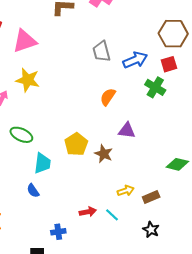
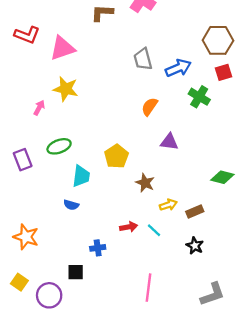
red square: (169, 64) -> (223, 72), moved
green ellipse: (21, 135) -> (59, 146), turned -45
brown star: (104, 154) -> (145, 183), moved
blue semicircle: (33, 191) -> (71, 205), turned -40

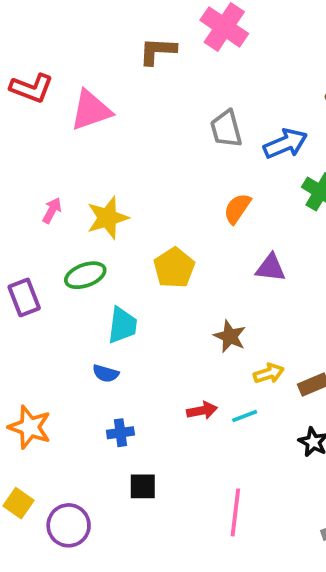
yellow star: (66, 89) -> (108, 218), moved, turned -30
yellow pentagon: (116, 156) -> (174, 268), moved
cyan line: (154, 230) -> (245, 416), turned -64
blue cross: (98, 248) -> (120, 433), moved
black square: (76, 272) -> (143, 486), moved

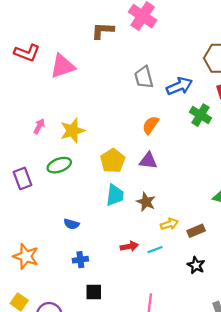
purple triangle: (271, 268) -> (148, 161), moved
cyan trapezoid: (122, 325) -> (115, 195), moved

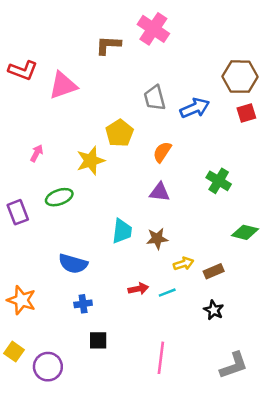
green cross: (200, 115) -> (219, 181), moved
yellow star: (73, 131) -> (91, 161), moved
yellow pentagon: (113, 161) -> (119, 133), moved
brown star: (146, 202) -> (157, 239), turned -30
blue semicircle: (71, 224) -> (73, 264), size x1.6

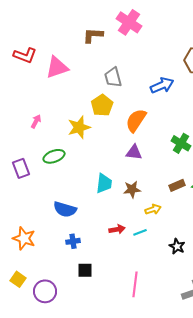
gray trapezoid: (155, 98) -> (113, 77), moved
orange semicircle: (162, 152) -> (136, 120), size x1.4
brown rectangle: (214, 271) -> (177, 185), moved

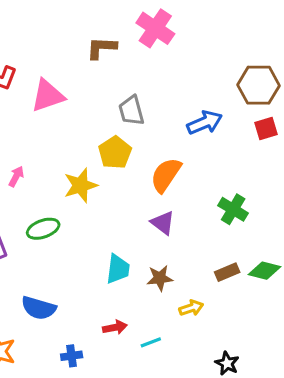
purple triangle: (134, 152) -> (163, 223), turned 30
blue semicircle: (65, 209) -> (39, 308), moved
red arrow: (117, 229) -> (115, 327), moved
cyan line: (140, 232) -> (151, 342), moved

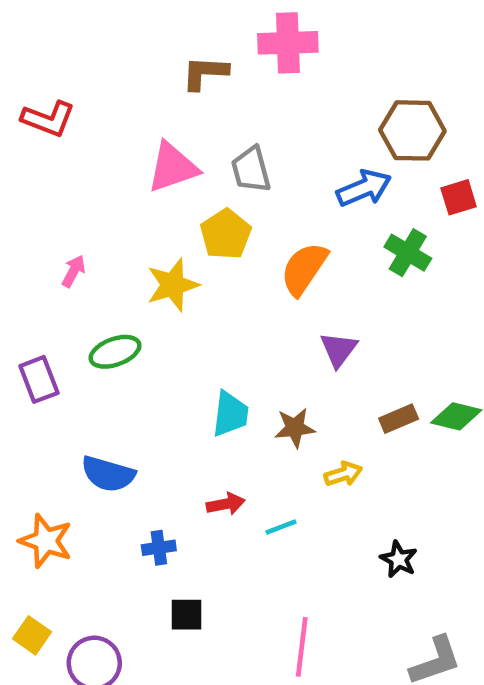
pink cross: (155, 28) -> (288, 43), turned -36
brown hexagon: (258, 85) -> (412, 130), moved
pink triangle: (48, 96) -> (173, 167), moved
green cross: (233, 209) -> (408, 253), moved
purple triangle: (163, 223) -> (339, 349), moved, turned 30

